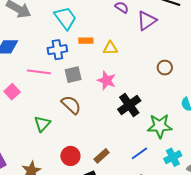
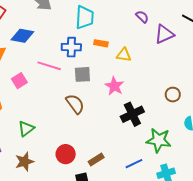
cyan trapezoid: (65, 18) -> (85, 17), turned 30
brown circle: (165, 68) -> (173, 95), moved
green triangle: (42, 124) -> (26, 129), moved

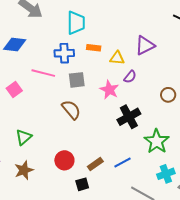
purple semicircle: (142, 17) -> (130, 77), moved, turned 88
purple triangle: (164, 34) -> (145, 46), moved
green star: (159, 140) -> (157, 141), turned 30
blue line: (134, 164) -> (122, 162), moved

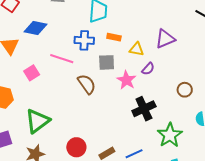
gray square: (77, 80) -> (107, 62), moved
brown semicircle: (71, 110) -> (87, 84), moved
green triangle: (24, 137) -> (37, 121), size x1.5

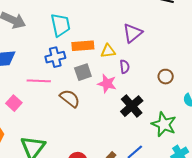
orange rectangle: (114, 37) -> (83, 46), size x1.5
purple semicircle: (148, 69) -> (125, 67), turned -32

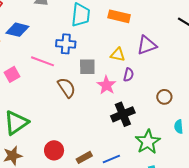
orange rectangle: (83, 46) -> (119, 16), moved

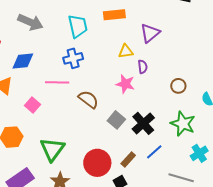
gray square: (87, 67) -> (116, 120), moved, turned -30
brown circle: (164, 97) -> (178, 86), moved
black cross: (123, 114) -> (143, 123), moved
red circle: (54, 150) -> (97, 163), size x1.4

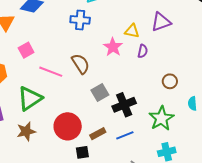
pink line: (57, 82) -> (51, 72), moved
pink star: (125, 84) -> (113, 47), moved

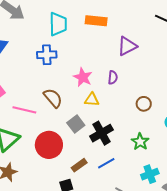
yellow triangle: (132, 31) -> (92, 100), moved
green star: (161, 118) -> (140, 142), size x0.7
red circle: (68, 126) -> (49, 145), moved

